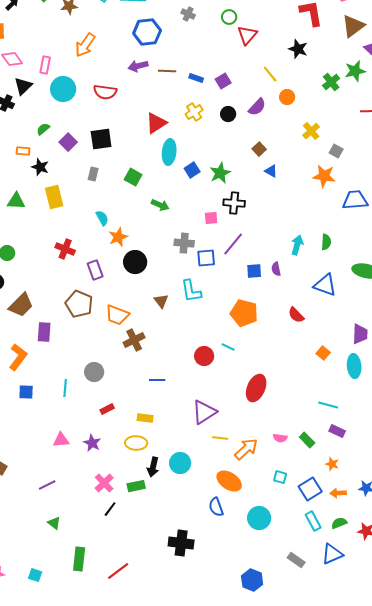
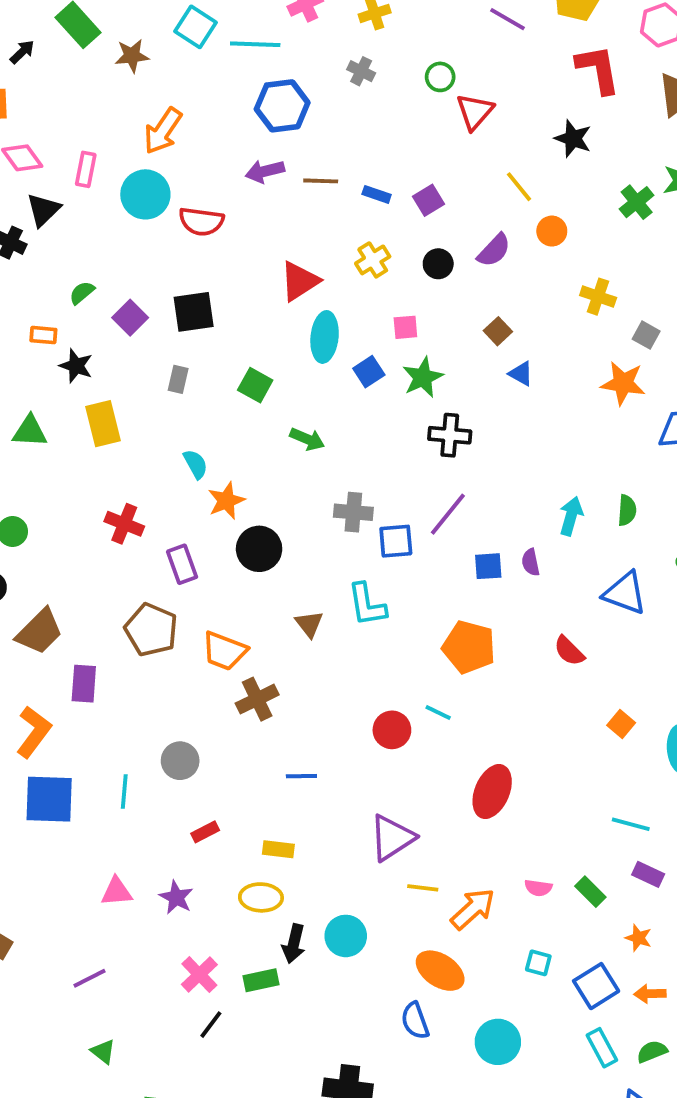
cyan circle: (63, 89) -> (145, 194), moved
yellow cross: (311, 131) -> (598, 297), turned -30
pink square: (211, 218) -> (405, 327), moved
blue square: (26, 392) -> (49, 799), size x1.8

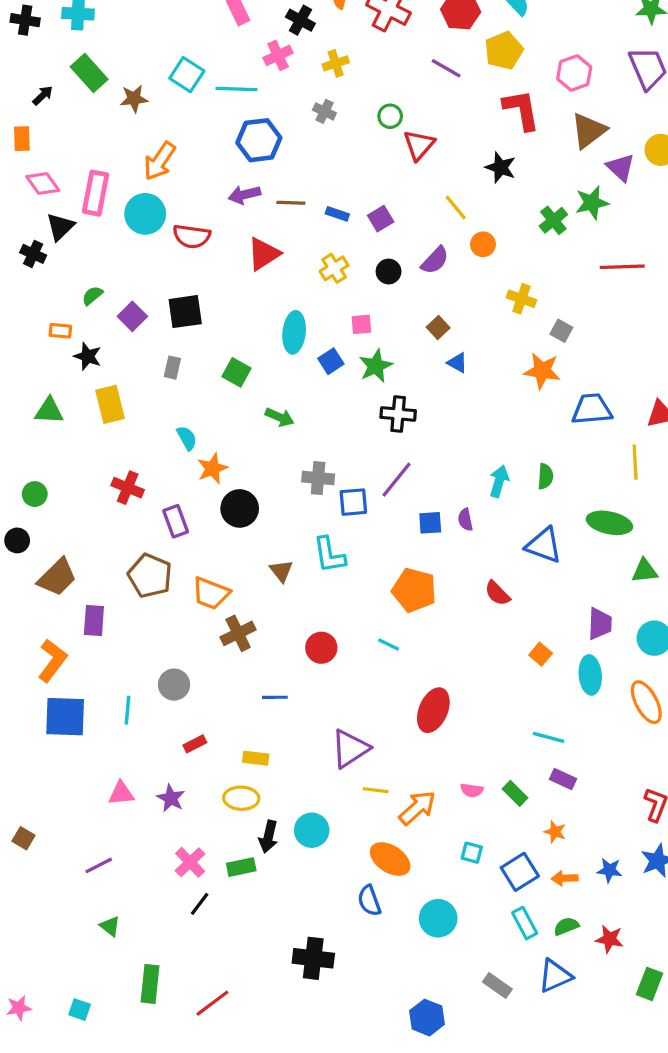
pink rectangle: (86, 169) -> (96, 193), size x1.5
red triangle: (299, 281) -> (264, 254), moved
red circle: (392, 730) -> (321, 648), moved

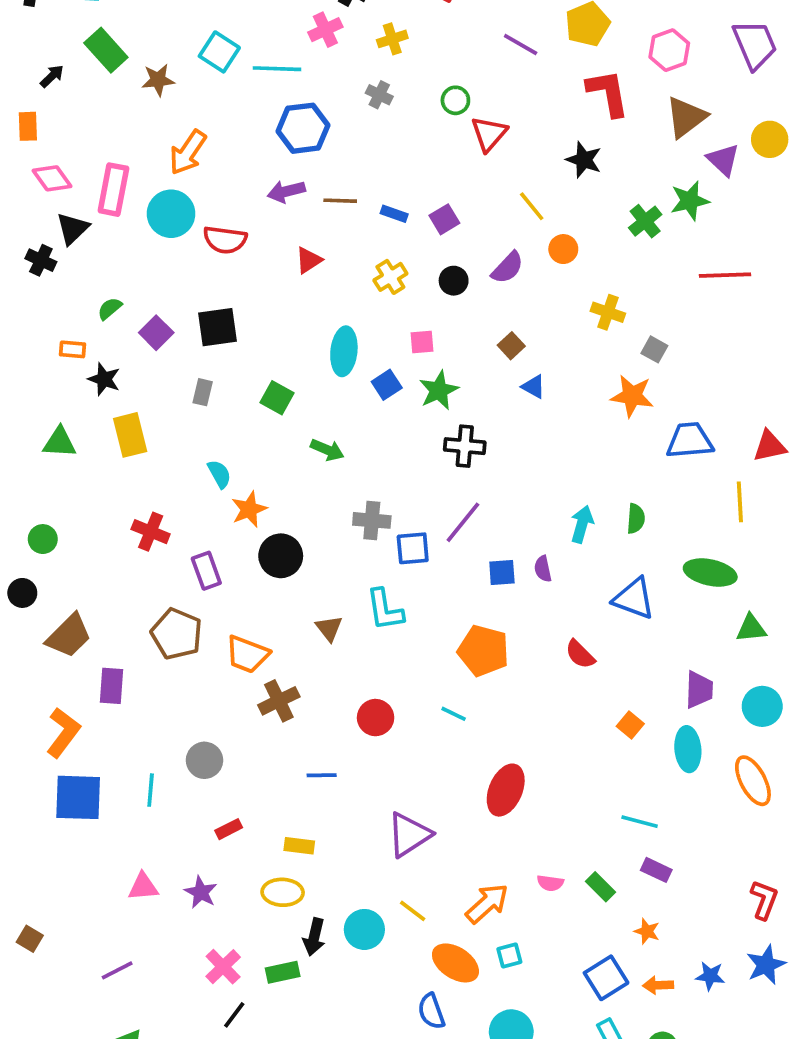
red triangle: (264, 254) -> (309, 260), size x0.7
yellow line: (376, 790) -> (413, 911), moved, turned 30
cyan square: (472, 853) -> (509, 955), moved, turned -30

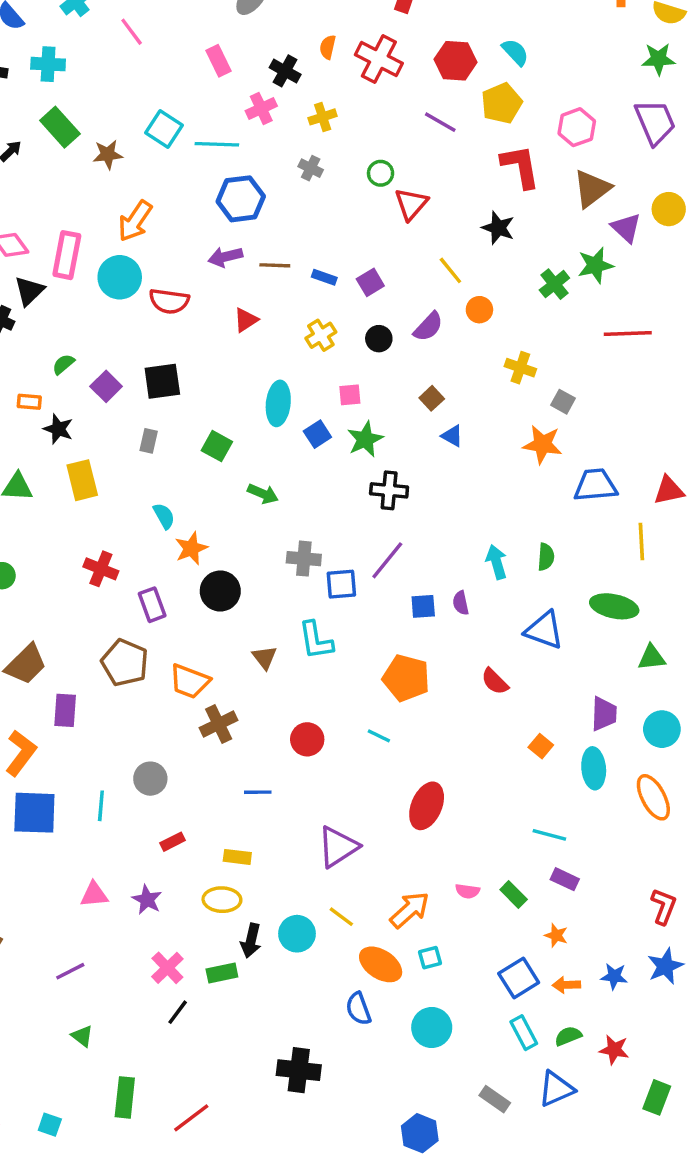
cyan arrow: (582, 524) -> (496, 562), turned -32

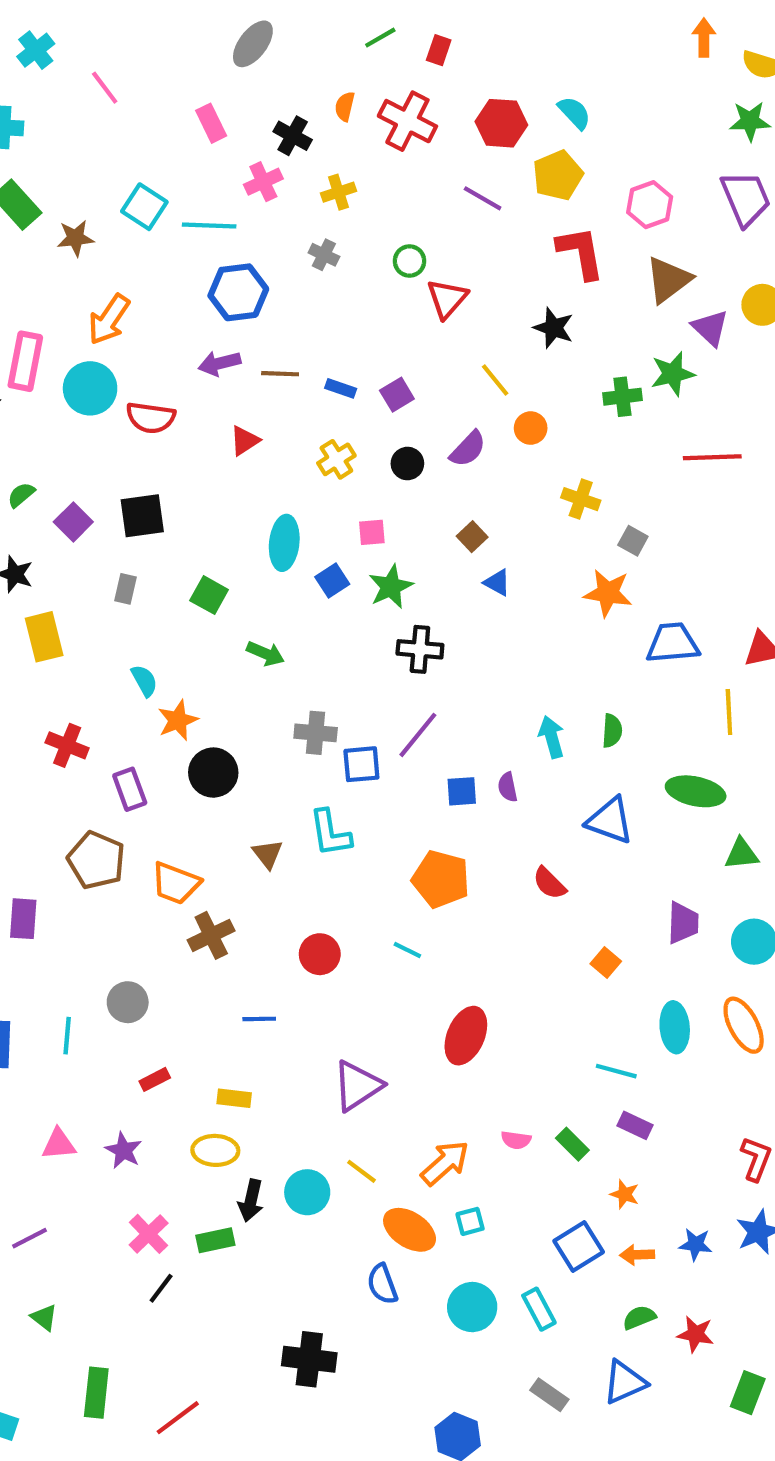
green cross: (554, 284) -> (622, 397), turned 32
cyan ellipse: (594, 768) -> (675, 1027), moved
cyan rectangle: (524, 1033) -> (539, 1309), moved

